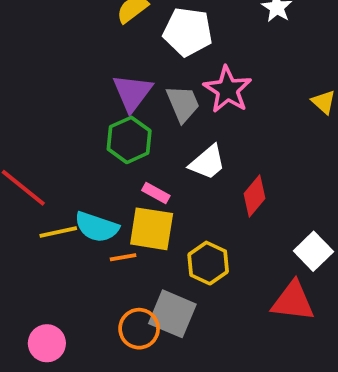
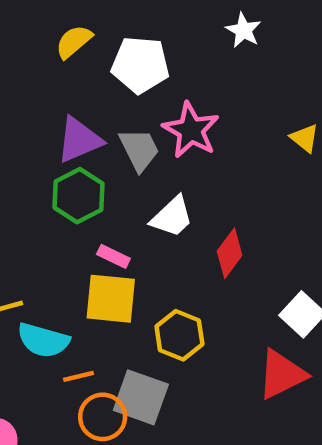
purple triangle: (132, 93) -> (79, 140), turned 33
cyan semicircle: (97, 227) -> (43, 340), moved
orange line: (123, 257) -> (79, 376), moved
red triangle: (293, 301) -> (282, 374), turned -30

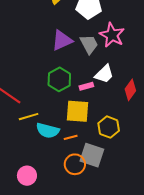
green hexagon: (79, 196) -> (59, 79), moved
pink rectangle: (113, 256) -> (86, 86), moved, turned -40
orange line: (79, 376) -> (71, 137), moved

